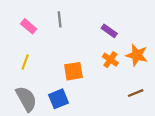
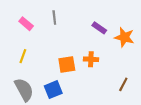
orange star: (137, 55) -> (124, 37), moved
orange cross: (110, 60) -> (91, 59), moved, turned -32
brown line: (136, 93) -> (123, 84), turned -40

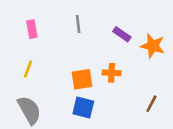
gray line: (54, 17) -> (78, 24), moved
pink rectangle: (26, 24) -> (32, 29), turned 40
blue square: (53, 90) -> (83, 108), moved, turned 36

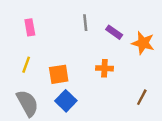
gray line: (78, 24) -> (85, 23), moved
orange square: (82, 79) -> (59, 74), moved
blue square: (83, 108) -> (66, 101), moved, turned 30

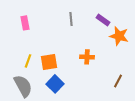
purple rectangle: (114, 32) -> (103, 20), moved
yellow line: (26, 65) -> (28, 61), moved

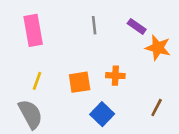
pink rectangle: (25, 23) -> (33, 30), size x1.6
orange square: (49, 62) -> (80, 82), moved
blue square: (55, 84) -> (102, 114), moved

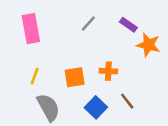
gray line: (94, 25) -> (88, 24), turned 48
brown line: (157, 107) -> (127, 101), moved, turned -66
gray semicircle: (30, 114) -> (48, 107), moved

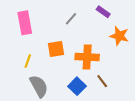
purple rectangle: (128, 25) -> (103, 12), moved
orange cross: (108, 71) -> (87, 57), size x1.6
orange square: (75, 77) -> (56, 49), moved

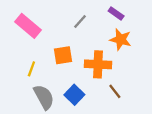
pink rectangle: (25, 23) -> (28, 26), turned -40
orange star: (119, 36) -> (121, 39), moved
blue square: (77, 86) -> (74, 95), moved

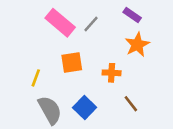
pink rectangle: (28, 26) -> (60, 23), moved
orange star: (121, 39) -> (137, 45), turned 30
orange cross: (98, 64) -> (112, 73), size x0.6

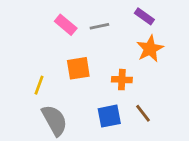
pink rectangle: (60, 23) -> (66, 25), size x0.7
gray line: (91, 24) -> (99, 26), turned 36
blue square: (85, 107) -> (109, 116), moved, turned 35

